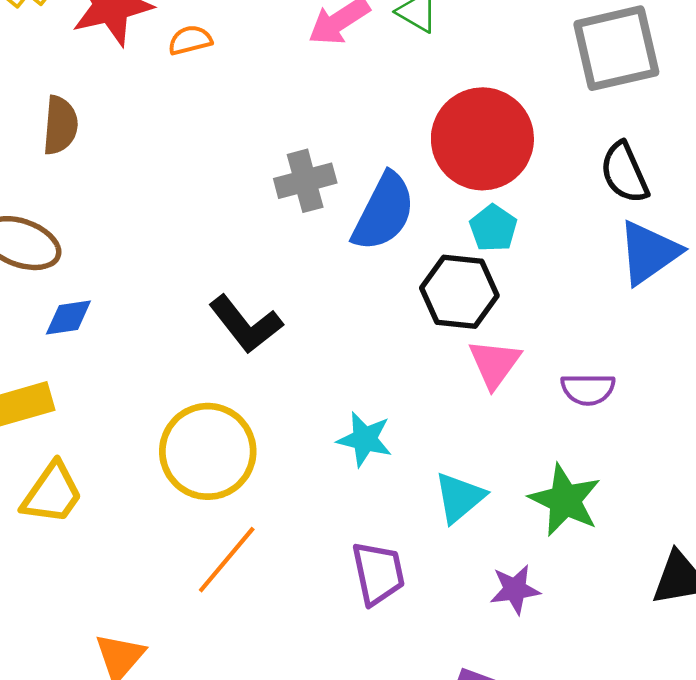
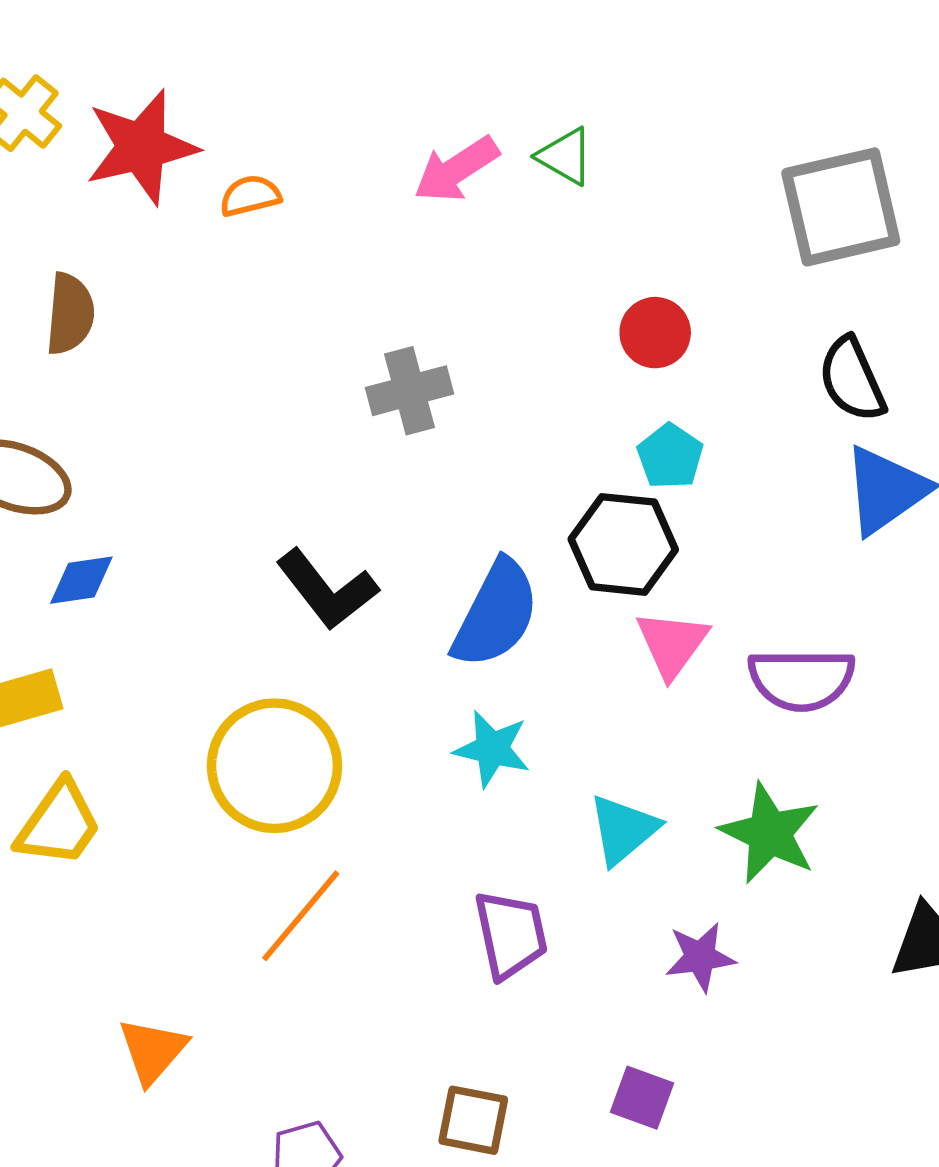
red circle: (482, 139) -> (655, 333), size x0.5
blue semicircle: (384, 212) -> (496, 614), moved
purple semicircle: (588, 389) -> (801, 679), size x1.4

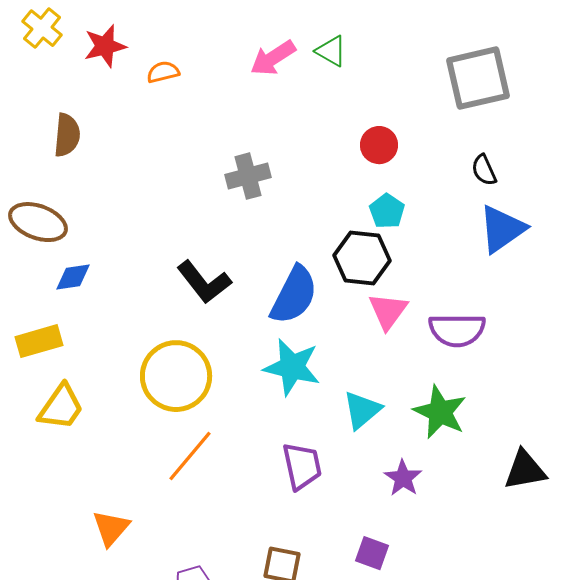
red star: (141, 147) -> (105, 46), size x0.7
black semicircle: (852, 379) -> (484, 170), size x0.7
cyan star: (492, 749) -> (292, 367), size x1.4
purple star: (700, 957) -> (403, 478), turned -30

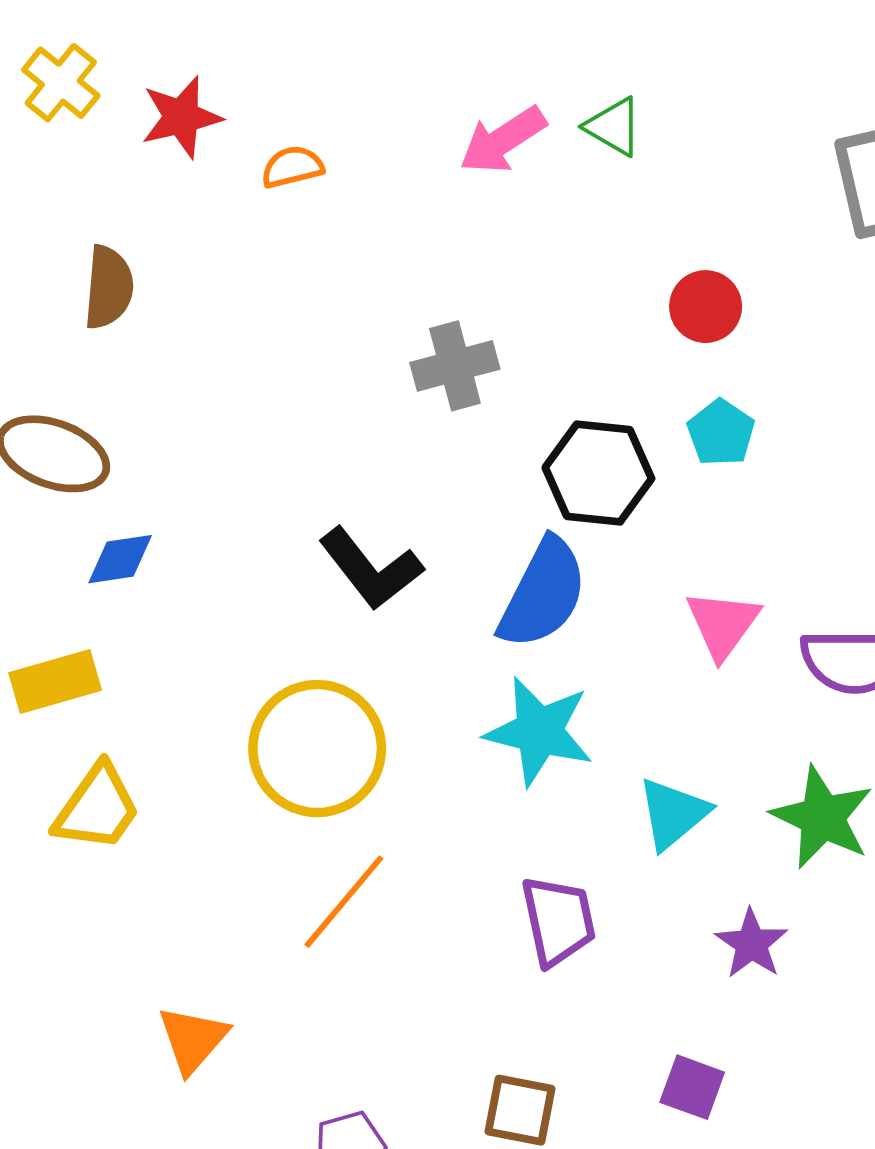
black hexagon: (362, 258) -> (598, 473), moved

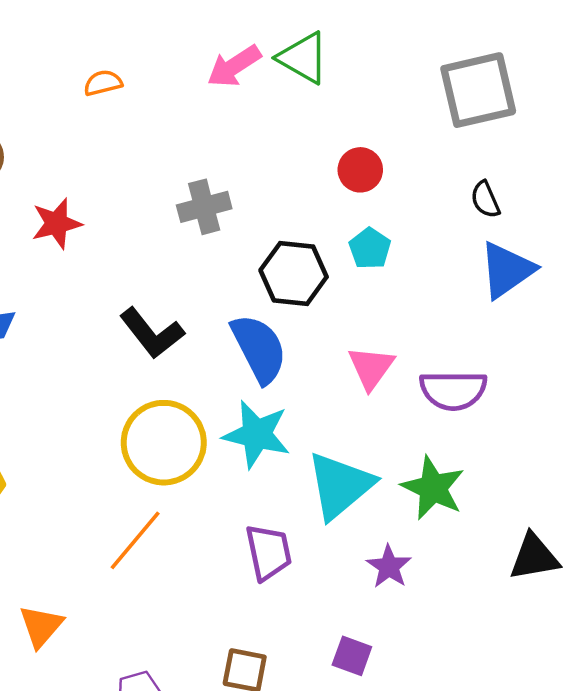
red star: (181, 117) -> (56, 223), moved
green triangle: (614, 127) -> (303, 58), size x1.4
blue semicircle: (543, 594) -> (259, 349), turned -54
yellow circle: (317, 749) -> (164, 443), moved
cyan triangle: (673, 814) -> (340, 486), size x1.5

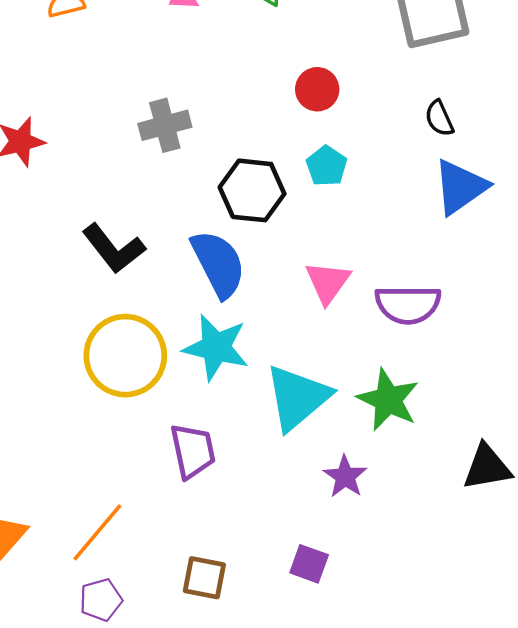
orange line: (135, 540) -> (97, 532), moved
purple trapezoid: (269, 552) -> (193, 451), moved

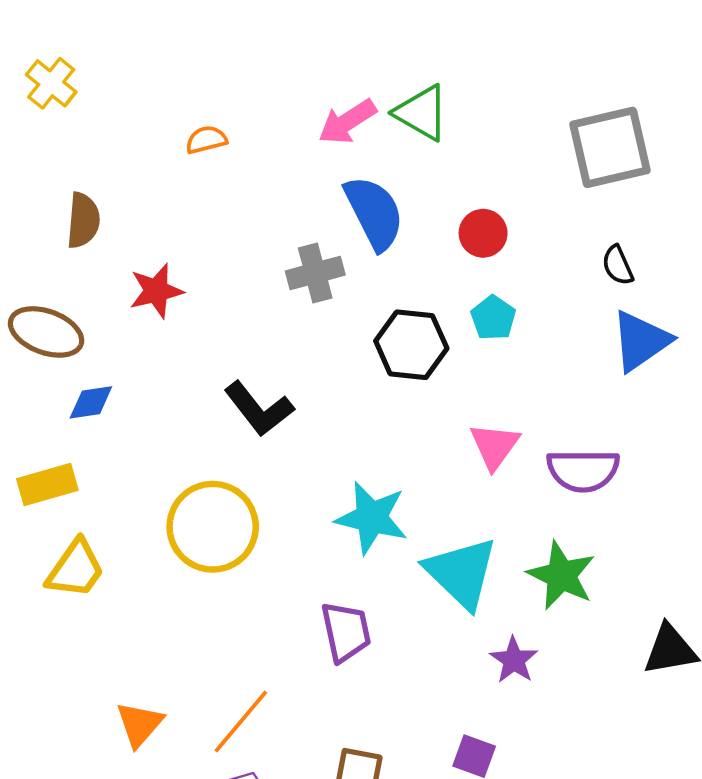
blue semicircle: (218, 264) -> (374, 213), moved
yellow circle: (125, 356) -> (213, 527), moved
cyan triangle: (297, 397) -> (461, 573), turned -36

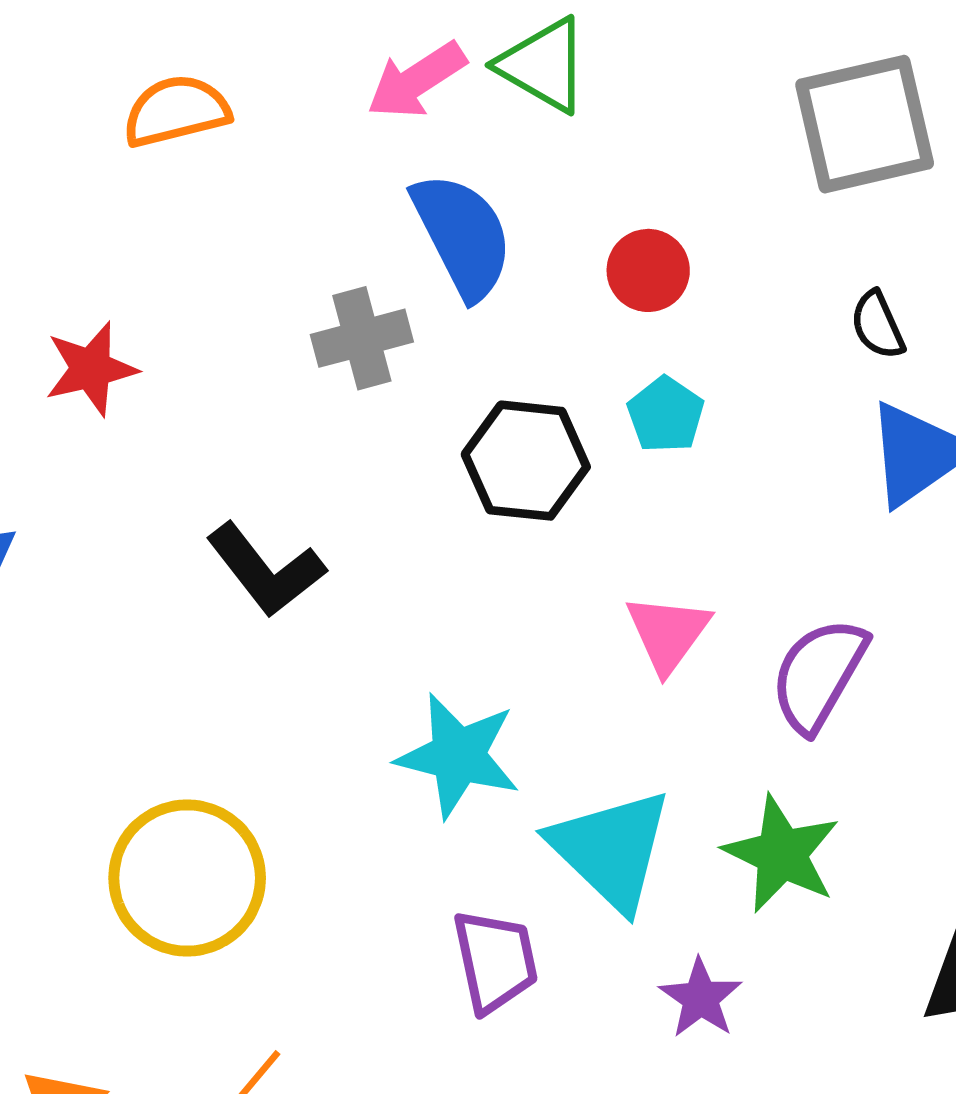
orange semicircle: (206, 140) -> (176, 111), size x1.5
purple semicircle: (583, 470) -> (819, 675), turned 120
yellow circle: (213, 527) -> (187, 878), moved
purple trapezoid: (346, 632) -> (495, 961), moved

